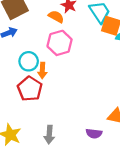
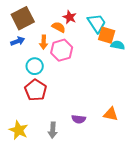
orange arrow: (42, 70) -> (44, 42), moved
purple semicircle: (94, 133) -> (79, 119), moved

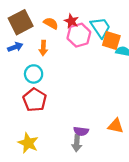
orange semicircle: (59, 27) -> (51, 23), moved
pink hexagon: (62, 50) -> (79, 35), moved
yellow star: (19, 130) -> (28, 143), moved
gray arrow: (53, 130) -> (77, 143), moved

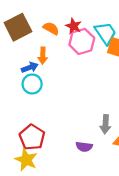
blue arrow: (15, 47) -> (30, 67), moved
red pentagon: (35, 100) -> (32, 137), moved
gray arrow: (77, 143) -> (105, 124), moved

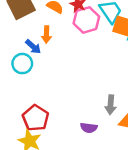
blue arrow: (30, 67) -> (33, 47), turned 63
cyan circle: (32, 84) -> (22, 64), moved

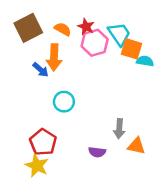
orange arrow: (46, 35) -> (54, 57), size x1.5
cyan circle: (22, 64) -> (64, 102), moved

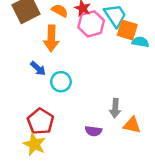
blue arrow: (41, 70) -> (38, 68), moved

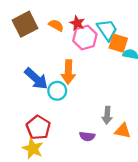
orange arrow: (51, 38) -> (68, 72), moved
blue arrow: (38, 68) -> (36, 79), size x1.6

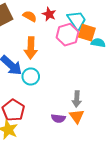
pink hexagon: (85, 38) -> (68, 35), moved
orange arrow: (68, 72) -> (31, 48), moved
orange triangle: (123, 131) -> (77, 116), moved, turned 42

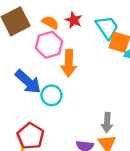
pink hexagon: (68, 35) -> (49, 45), moved
orange arrow: (31, 48) -> (69, 63), moved

